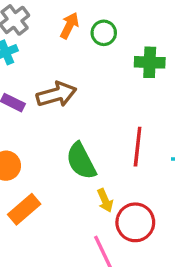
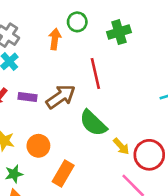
orange arrow: (69, 26) -> (55, 39), moved
brown arrow: (56, 94) -> (61, 97), moved
red line: (138, 147) -> (95, 73), moved

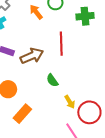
orange arrow: (55, 39) -> (36, 12), turned -56
green semicircle: (93, 123) -> (52, 80), size x0.6

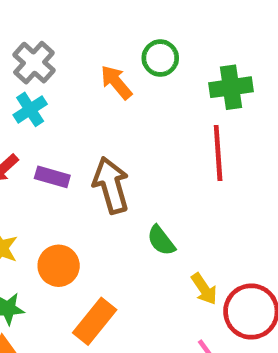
red line: (61, 44) -> (218, 153), moved
brown arrow: (32, 56) -> (111, 185), turned -80

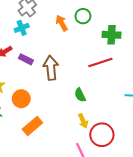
red line: (218, 153) -> (100, 63), turned 65
green semicircle: (161, 241) -> (80, 95), moved

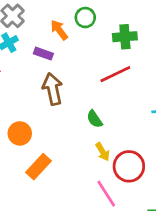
purple rectangle: (26, 59) -> (43, 54), moved

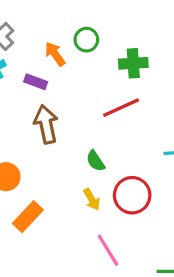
yellow arrow: (103, 152) -> (92, 199), moved
red circle: (129, 166) -> (132, 195), moved

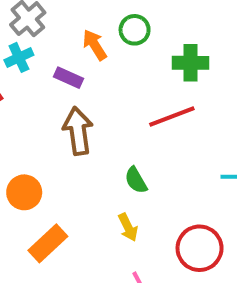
red circle: (132, 195) -> (200, 248), moved

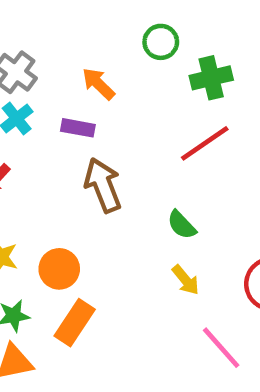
green circle: (135, 30) -> (161, 42), moved
orange rectangle: (48, 243) -> (75, 323), moved

